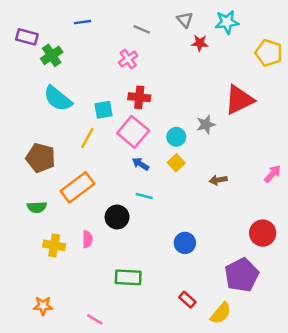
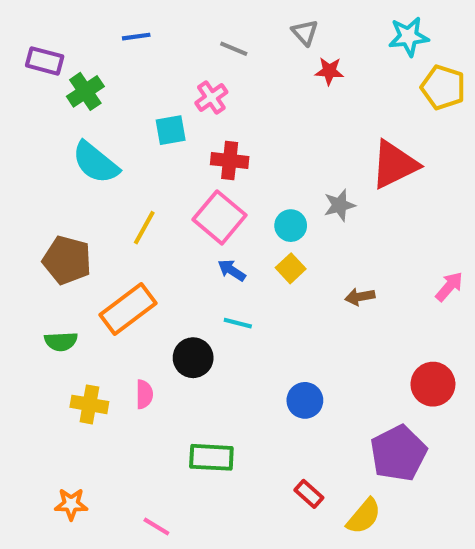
cyan star: (227, 22) -> (409, 37), moved
cyan square: (103, 110) -> (171, 130), moved

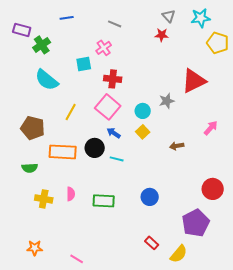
gray triangle: (305, 32) -> (169, 16), moved
pink arrow: (449, 287) -> (211, 128), moved
orange rectangle: (128, 309) -> (63, 152), turned 40
black circle: (193, 358) -> (95, 148), moved
green rectangle: (211, 457) -> (104, 201), moved

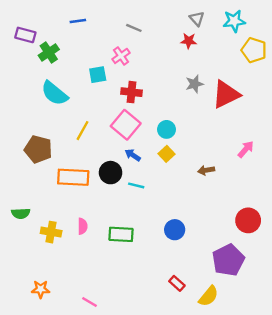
gray star: (167, 101) -> (194, 84), moved
green semicircle: (30, 168) -> (21, 213), moved

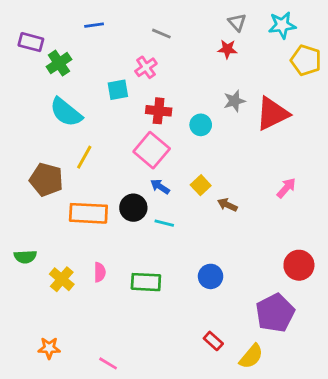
cyan circle: (166, 129) -> (201, 125), moved
yellow line: (83, 131) -> (84, 157), moved
pink arrow: (246, 149) -> (286, 188), moved
brown arrow: (206, 170) -> (227, 205), moved, turned 35
yellow cross: (51, 232) -> (62, 279), turned 30

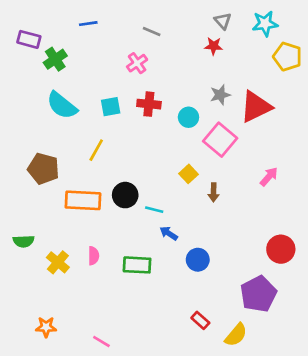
cyan square: (118, 90) -> (111, 107), moved
pink square: (152, 150) -> (220, 140), moved
yellow line: (84, 157) -> (96, 150), moved
blue arrow: (160, 187) -> (169, 233), moved
brown arrow: (227, 205) -> (214, 192), turned -114

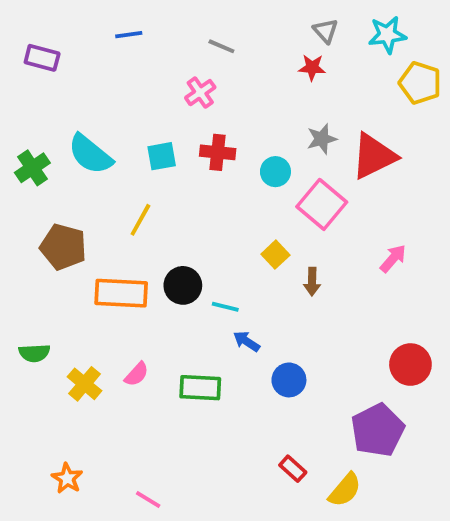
green cross: (55, 59) -> (32, 168), moved
pink semicircle: (94, 256) -> (137, 374), turned 42
orange star: (46, 327) -> (67, 478), turned 30

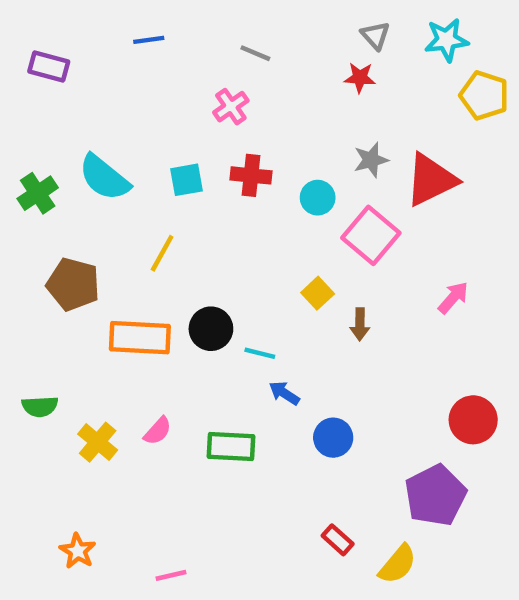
pink line: (148, 500) -> (171, 575), turned -44

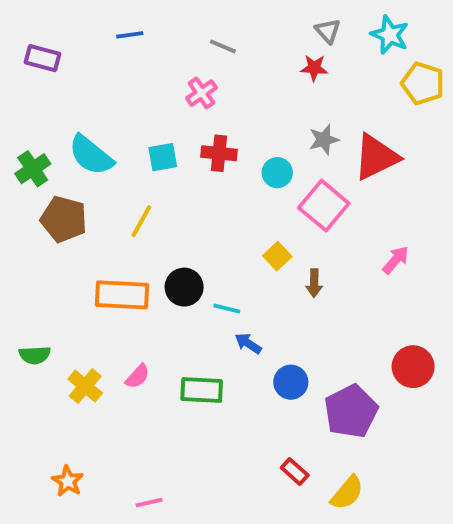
cyan star: (446, 40) -> (390, 35), turned 30
brown pentagon: (73, 284) -> (64, 219), moved
purple pentagon: (435, 495) -> (351, 411), moved

